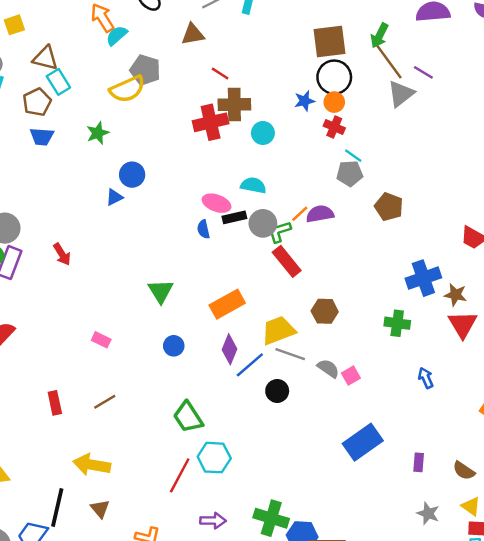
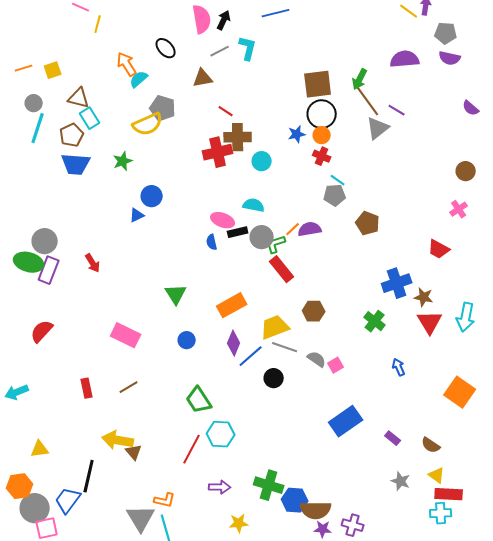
blue trapezoid: (42, 137) -> (76, 164), size x1.4
green cross: (397, 323) -> (375, 321), turned 30
pink rectangle: (101, 340) -> (126, 335), size x1.8
purple rectangle: (419, 462) -> (393, 438), turned -56
brown triangle: (100, 509) -> (134, 452), moved

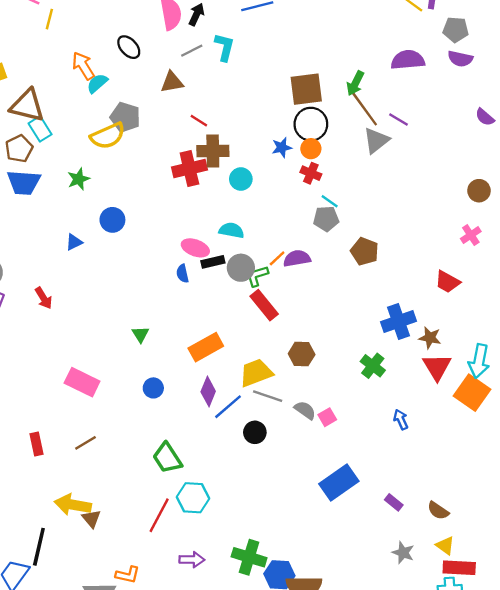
brown triangle: (79, 98) -> (27, 105), size x1.4
blue triangle: (137, 215) -> (74, 242), moved
green triangle: (176, 294) -> (140, 334), size x0.7
orange square: (460, 392) -> (472, 393), moved

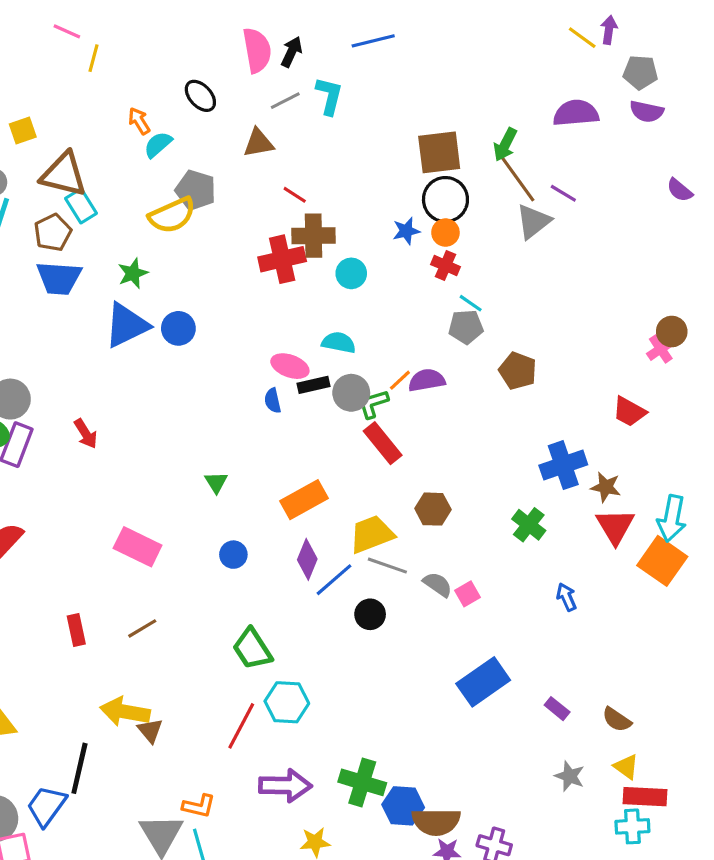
orange arrow: (83, 66) -> (139, 121), size x0.7
brown circle: (479, 191) -> (672, 332), moved
blue triangle: (74, 242) -> (127, 325), moved, size x2.0
purple arrow: (192, 560) -> (285, 786), size x1.5

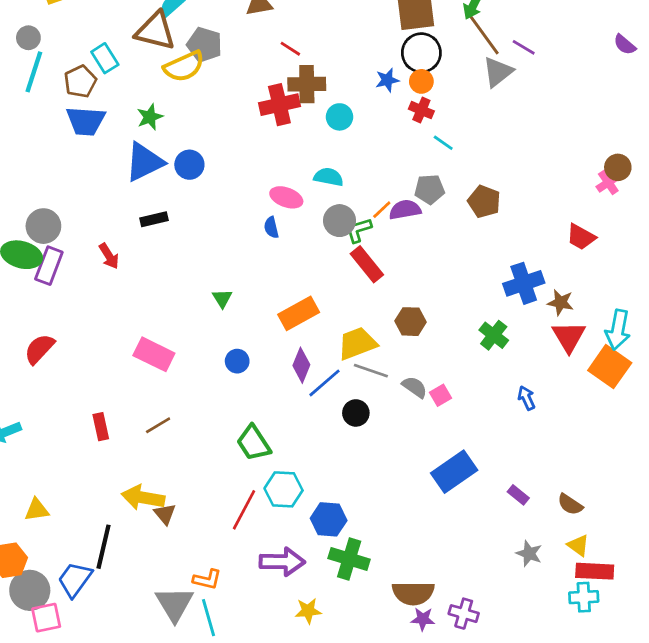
brown triangle: (64, 174) -> (155, 31), moved
gray pentagon: (466, 327) -> (430, 189), moved
black rectangle: (314, 385) -> (154, 219), moved
blue hexagon: (403, 806) -> (329, 519), moved

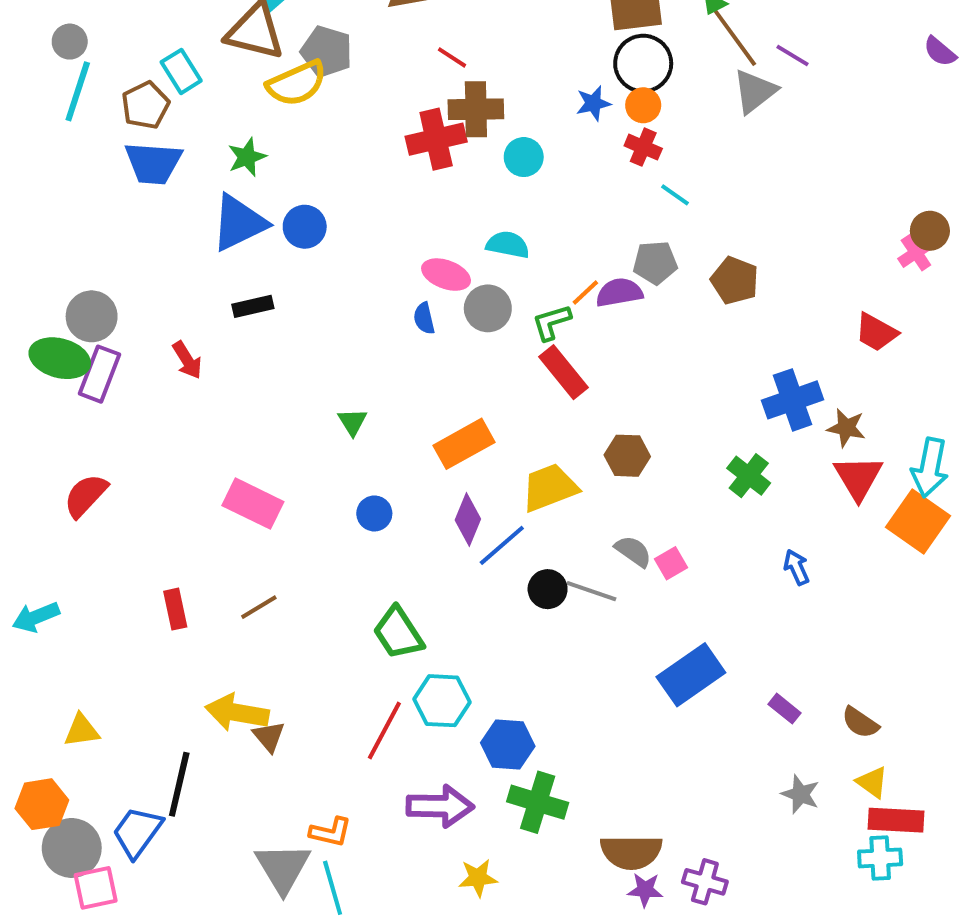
gray circle: (340, 221) -> (488, 308), moved
gray line: (371, 371) -> (591, 591), moved

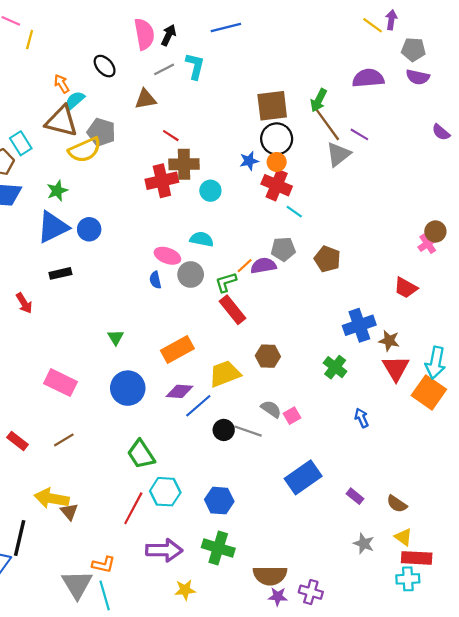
red cross: (643, 147) -> (277, 185), size x1.5
blue circle: (374, 513) -> (128, 388), size x1.8
purple diamond: (468, 519) -> (180, 391), turned 72
red rectangle: (175, 609) -> (17, 441), turned -40
blue hexagon: (508, 744) -> (219, 501), moved

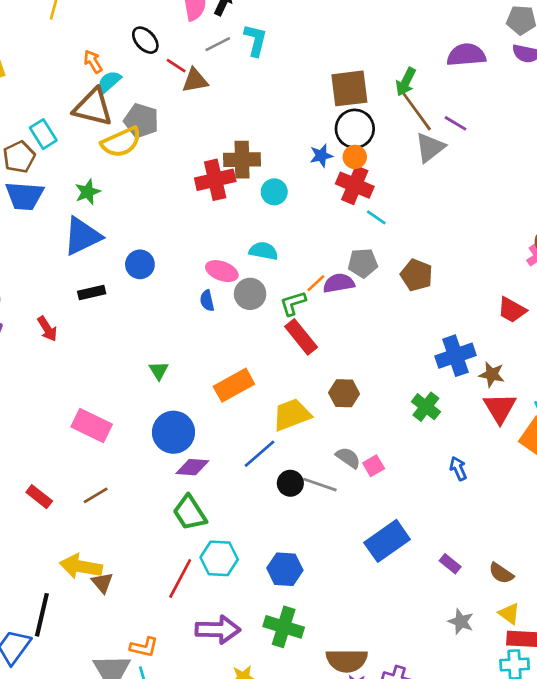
red line: (171, 136) -> (176, 66), moved
blue circle: (89, 229) -> (140, 264), moved
purple diamond: (180, 391) -> (192, 467), moved

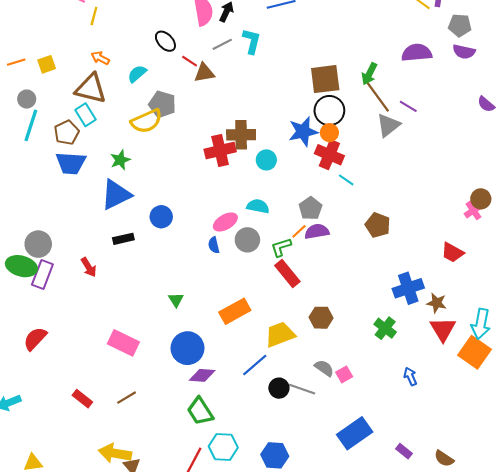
orange arrow: (93, 62) -> (100, 58), moved, turned -30
brown triangle: (93, 107) -> (91, 88), moved
blue star: (321, 156) -> (303, 132), size x1.6
gray pentagon: (363, 263) -> (310, 208), moved, turned -30
pink ellipse: (222, 271) -> (225, 222), turned -50

